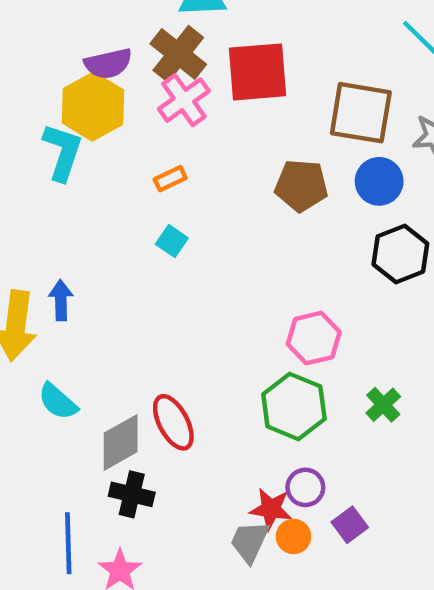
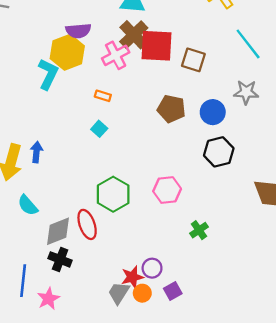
brown cross: (178, 54) -> (134, 35), moved
brown square: (361, 113) -> (193, 60), moved, size x0.7
orange rectangle: (170, 179) -> (103, 96), turned 35
green hexagon: (294, 406) -> (113, 194), moved
red star: (271, 509) -> (132, 277), turned -30

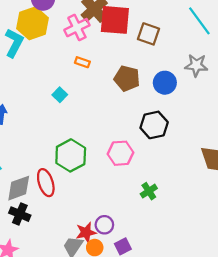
orange rectangle: (103, 96) -> (82, 62), moved
black hexagon: (219, 152) -> (154, 125), moved

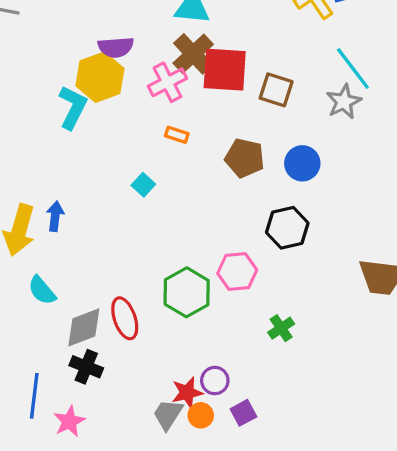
gray star: (196, 65) -> (344, 102), moved, turned -30
green hexagon: (71, 155) -> (187, 292), moved

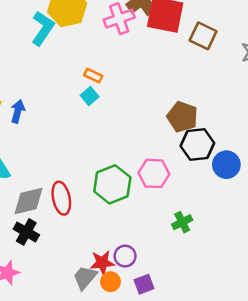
orange rectangle: (177, 135) -> (93, 76), moved
brown pentagon: (245, 158) -> (182, 117), moved
blue circle: (302, 163) -> (226, 165), moved

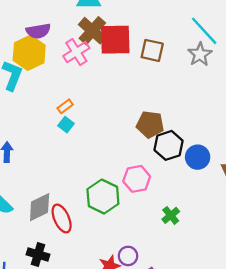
orange rectangle: (93, 76) -> (65, 106), turned -49
gray diamond: (28, 201) -> (40, 207), moved

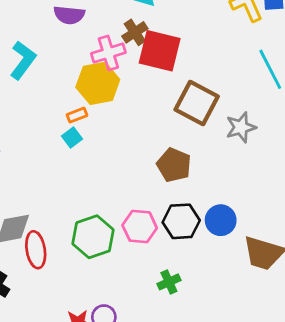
brown cross: (92, 31) -> (135, 32), size x0.7
brown square: (152, 50) -> (197, 103), moved, size x1.4
yellow hexagon: (29, 53) -> (98, 83), moved
gray star: (200, 54) -> (241, 127), moved
black hexagon: (169, 145) -> (181, 221), moved

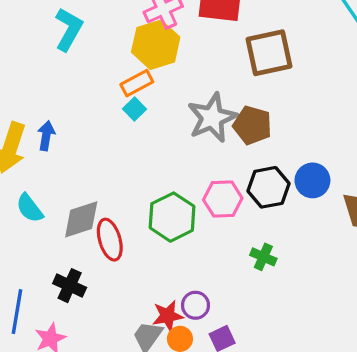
brown square: (197, 103) -> (269, 53), turned -33
orange rectangle: (77, 115) -> (137, 83), size x1.4
gray star: (241, 127) -> (212, 118), moved, size x1.4
green cross: (169, 282) -> (263, 257), turned -35

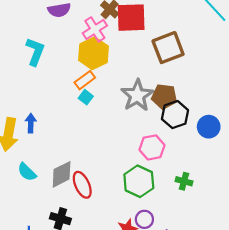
black hexagon: (268, 187) -> (175, 115), moved
green hexagon: (172, 217) -> (139, 181), moved

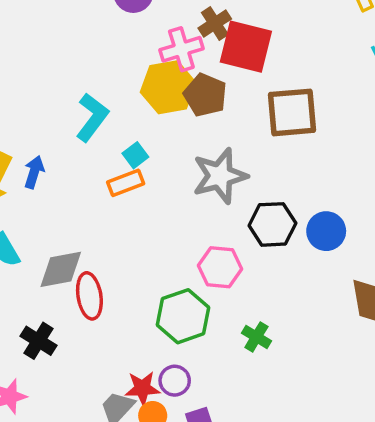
cyan L-shape: (35, 52) -> (92, 117), moved
orange rectangle: (85, 80) -> (126, 183), moved
brown pentagon: (164, 96) -> (205, 95), moved
blue circle: (209, 127) -> (326, 231), moved

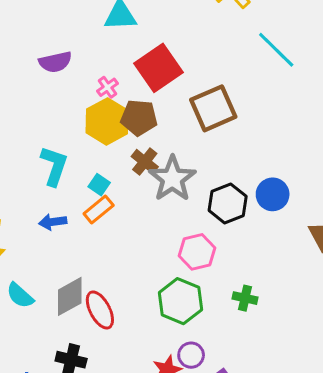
brown cross: (215, 23) -> (145, 162), moved
red square: (246, 47) -> (158, 68), turned -30
pink cross: (181, 49) -> (108, 87), size x0.6
blue arrow: (34, 172) -> (53, 222), moved, turned -96

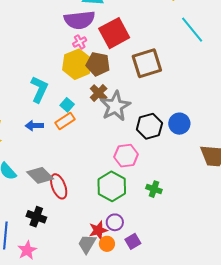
purple semicircle: (55, 62) -> (79, 20), moved, size x1.4
gray diamond: (70, 296) -> (40, 175), turned 68

